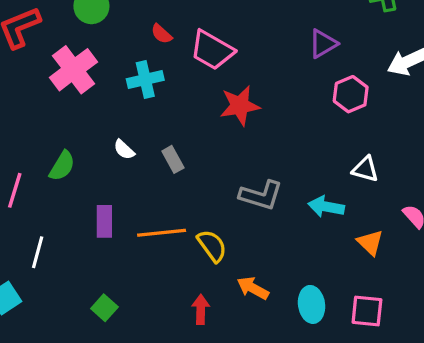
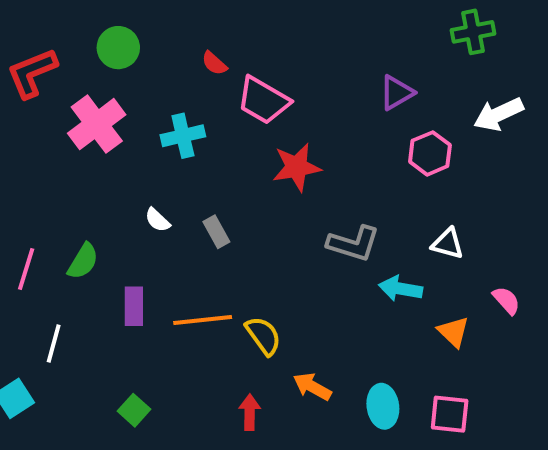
red semicircle: (162, 34) -> (214, 63), moved
green semicircle: (62, 166) -> (83, 261), moved
gray L-shape: (261, 195) -> (353, 244), moved

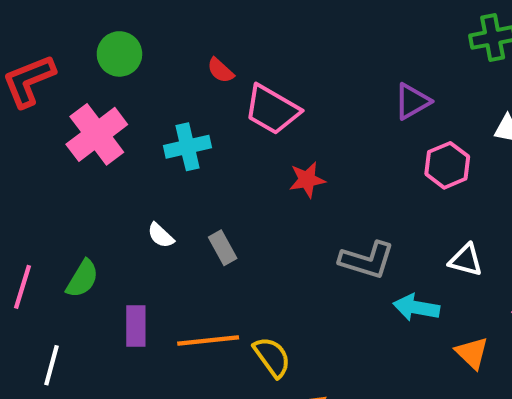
red star: (297, 167) -> (307, 180), size x0.7

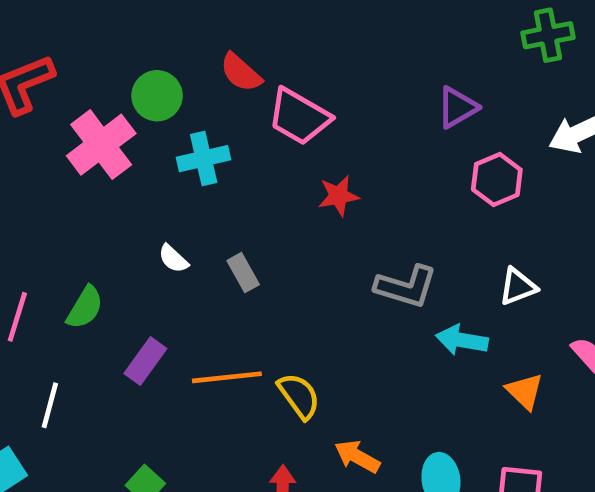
green circle: (119, 54) -> (157, 96), moved
red semicircle: (220, 70) -> (241, 72), size x1.4
white triangle: (466, 260) -> (518, 287), turned -36
purple rectangle: (136, 326) -> (145, 361), turned 36

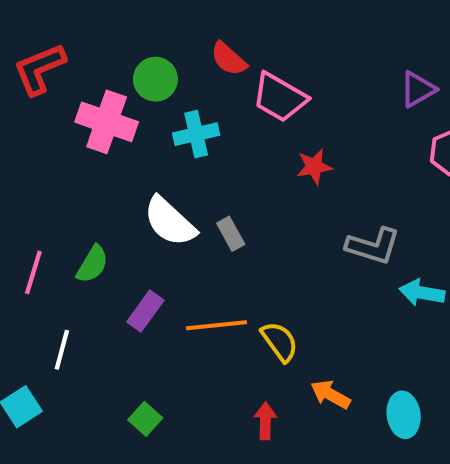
pink cross: (101, 145) -> (107, 122), turned -34
white semicircle: (173, 259) -> (170, 222), size x2.0

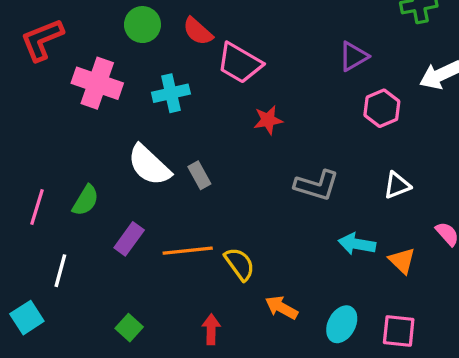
green circle: (155, 79) -> (142, 25), moved
cyan arrow: (422, 293) -> (357, 244), moved
cyan ellipse: (404, 415) -> (342, 324), turned 36
red arrow: (265, 421) -> (211, 329), moved

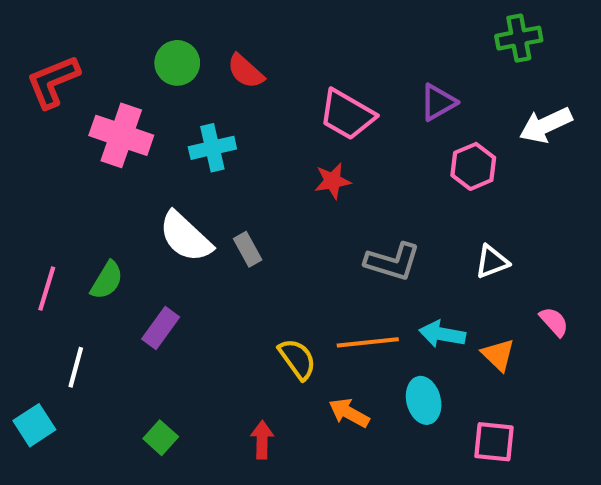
pink trapezoid: (240, 63) -> (347, 115), moved
orange line: (188, 251) -> (368, 342), moved
cyan ellipse: (342, 324) -> (424, 400), moved, turned -42

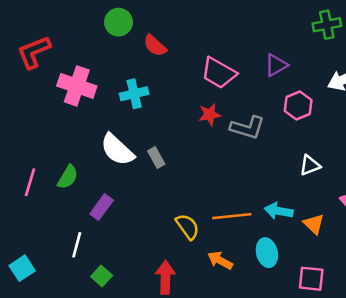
green circle: (177, 63) -> (118, 22), moved
gray L-shape: (393, 262) -> (247, 128), moved
white line: (76, 367) -> (77, 245), moved
red arrow: (262, 440) -> (165, 277), size x1.4

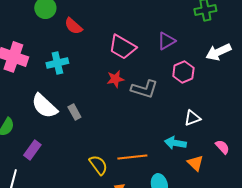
cyan arrow: (279, 211) -> (175, 143), moved

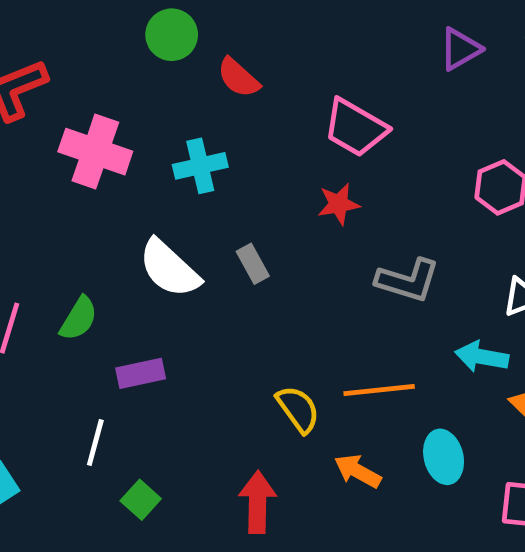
purple triangle: (166, 41) -> (460, 49), moved
gray L-shape: (144, 89) -> (408, 280), moved
gray rectangle: (74, 112) -> (253, 264), moved
purple rectangle: (32, 150) -> (141, 373), turned 42

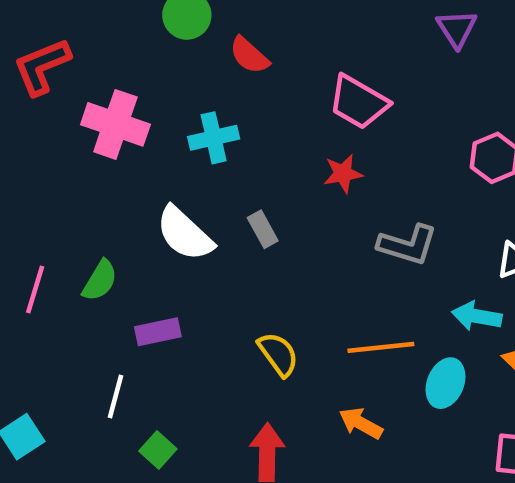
purple triangle: (460, 49) -> (457, 29), turned -33
yellow semicircle: (298, 409) -> (278, 354), moved
cyan ellipse: (444, 457) -> (446, 383), moved, turned 36

